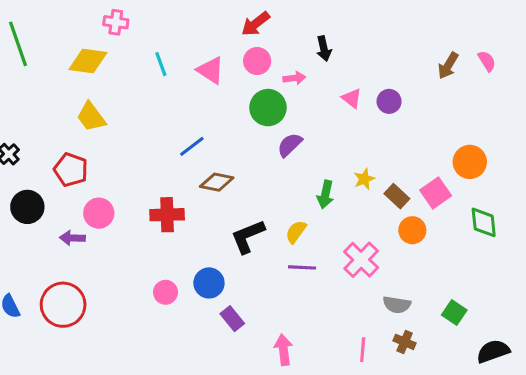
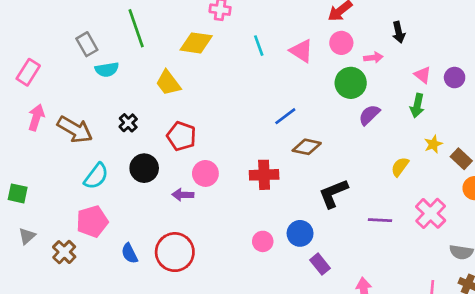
yellow trapezoid: (91, 117) -> (168, 83), moved
green arrow: (325, 195) -> (417, 106), moved
yellow semicircle: (296, 232) -> (400, 167), moved

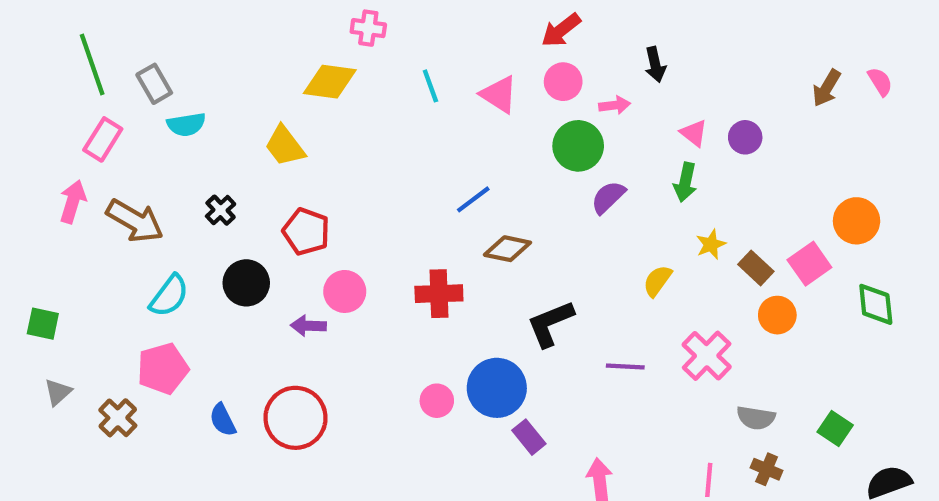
green line: (136, 28) -> (92, 65), moved
pink rectangle: (28, 72) -> (103, 139), moved
blue circle: (300, 233) -> (497, 388), size x1.4

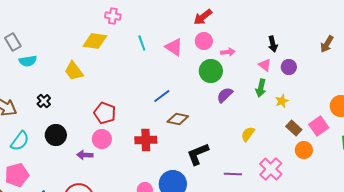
black arrow: (655, 65) -> (273, 44), moved
red pentagon: (306, 232) -> (105, 113), moved
yellow star: (711, 244) -> (282, 101), moved

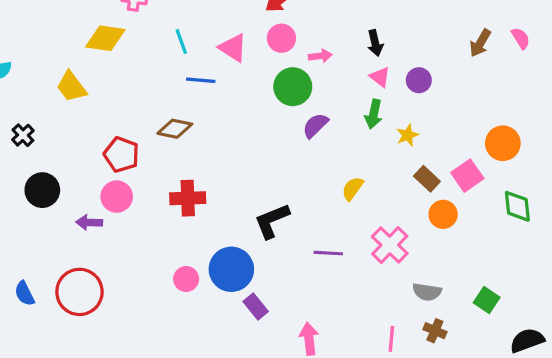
black arrow: (273, 44) -> (375, 43), moved
blue line: (162, 96) -> (201, 80), moved, turned 42
brown diamond: (178, 119) -> (175, 129), moved

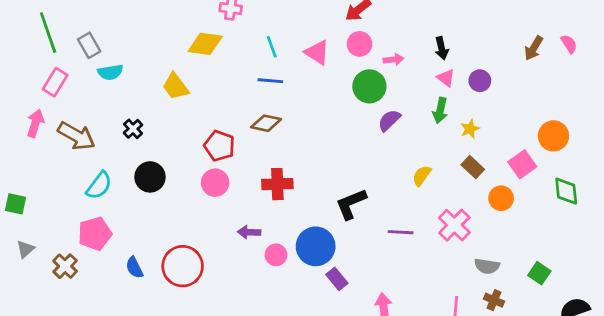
blue line: (201, 80) -> (270, 81), moved
brown rectangle: (427, 179) -> (473, 167), moved
purple arrow: (89, 222) -> (249, 232), moved

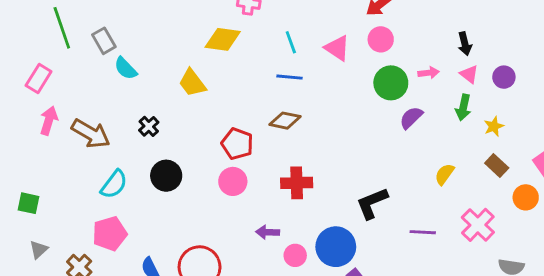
pink arrow: (393, 59) -> (429, 73), moved
cyan semicircle: (110, 72) -> (126, 68), turned 55
pink rectangle: (55, 82) -> (39, 79), moved

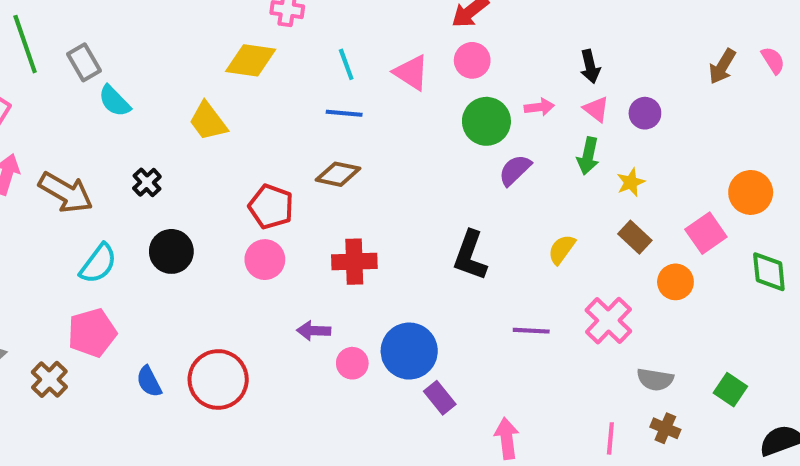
black L-shape: (372, 203) -> (470, 255), moved, turned -48

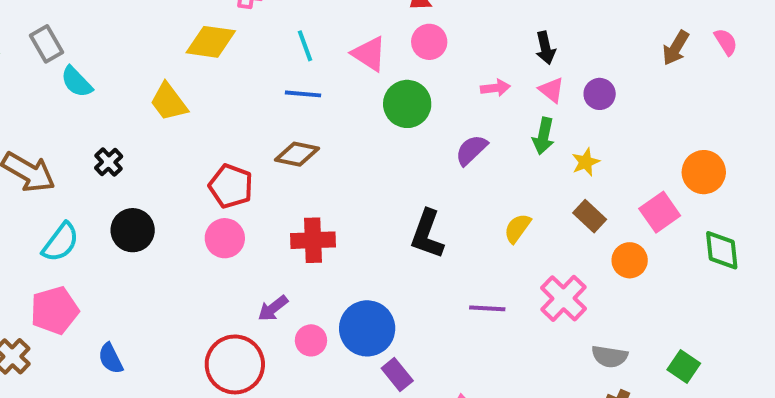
green circle: (486, 121) -> (407, 104), moved
purple arrow: (314, 331) -> (273, 308), turned -40
red circle: (218, 379) -> (235, 364), moved

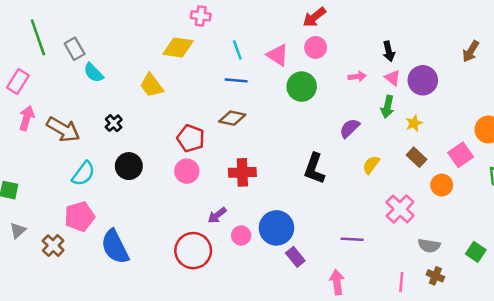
purple circle: (600, 94) -> (423, 80), size x1.5
purple semicircle: (471, 150) -> (350, 128), moved
purple line: (487, 308) -> (352, 239), moved
blue semicircle: (111, 358) -> (115, 247), size x1.8

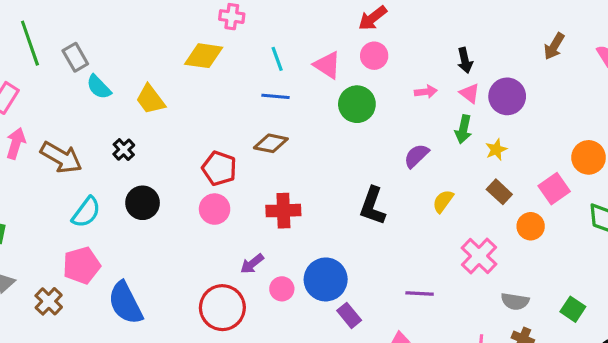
brown arrow: (471, 51) -> (554, 46), moved
yellow trapezoid: (152, 85) -> (150, 100), moved

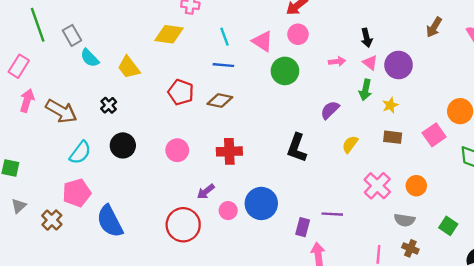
red pentagon: (219, 168) -> (181, 92), moved
brown rectangle: (499, 192) -> (393, 137), turned -36
orange circle: (531, 226) -> (416, 186), moved
purple rectangle: (349, 315) -> (303, 227), moved, turned 54

